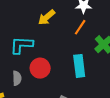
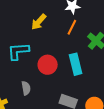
red circle: (40, 68) -> (48, 65), moved
gray semicircle: (17, 78) -> (26, 88), moved

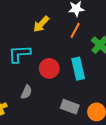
gray semicircle: (26, 88) -> (26, 92), turned 32

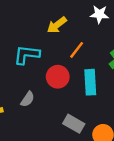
orange line: (75, 30) -> (77, 50), moved

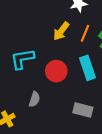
yellow arrow: (57, 25) -> (61, 31), moved
orange line: (77, 50) -> (85, 33), moved

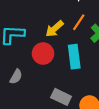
yellow arrow: (61, 31) -> (55, 29), moved

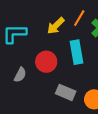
red circle: (43, 54) -> (46, 62), moved

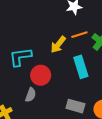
orange line: (79, 18) -> (79, 35), turned 49
red circle: (46, 62) -> (41, 75), moved

